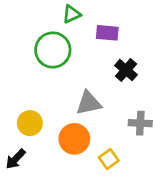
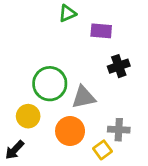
green circle: (53, 50) -> (50, 84), moved
black cross: (126, 70) -> (119, 66), turned 30
gray cross: (140, 123) -> (119, 130), moved

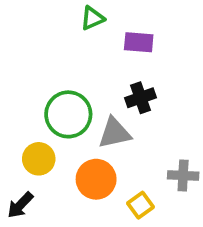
black cross: (119, 66) -> (141, 98), moved
gray cross: (119, 130) -> (183, 175), moved

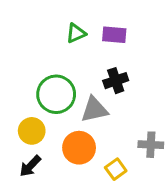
green triangle: (92, 18) -> (76, 33), moved
black arrow: (20, 205) -> (30, 166), moved

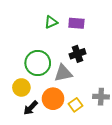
black arrow: (30, 166) -> (31, 108), moved
yellow square: (116, 169) -> (75, 105), moved

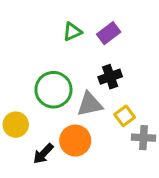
purple rectangle: (76, 23) -> (109, 33), turned -42
yellow circle: (21, 87) -> (16, 125), moved
yellow square: (75, 105) -> (125, 116), moved

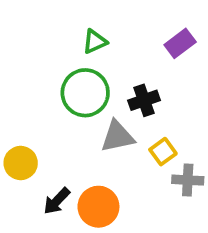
purple rectangle: (109, 33) -> (180, 43), moved
green circle: (53, 90) -> (85, 93), moved
orange circle: (75, 141) -> (98, 207), moved

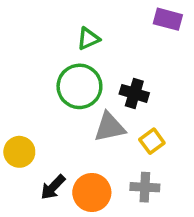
purple rectangle: (180, 43) -> (168, 19), moved, turned 52
black cross: (144, 100) -> (134, 93), turned 36
gray cross: (188, 180) -> (145, 187), moved

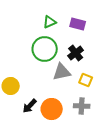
purple rectangle: (168, 19) -> (78, 24), moved
black cross: (134, 93) -> (76, 53), turned 35
yellow square: (152, 141) -> (86, 80), turned -32

